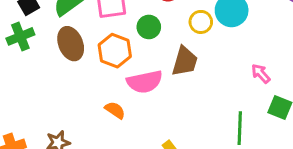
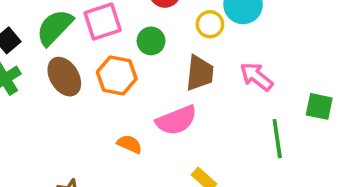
pink arrow: (261, 74) -> (256, 77), moved, size x1.4
pink semicircle: (145, 82) -> (176, 120), moved

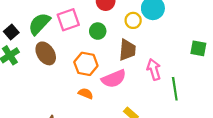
orange hexagon: (117, 75) -> (86, 64), moved
pink arrow: (256, 77) -> (154, 69), moved, turned 36
green square: (319, 106) -> (198, 48), moved

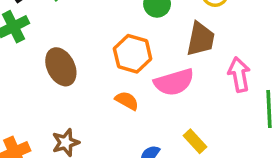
brown ellipse: (46, 53) -> (61, 67), moved

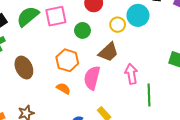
brown trapezoid: (201, 39) -> (108, 52), turned 35
pink semicircle: (174, 82) -> (92, 78), turned 120

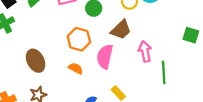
brown ellipse: (24, 68) -> (36, 61), moved

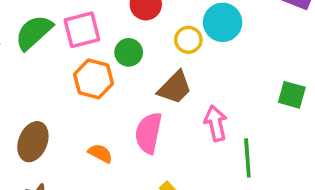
orange hexagon: (79, 39) -> (93, 79), moved
brown ellipse: (36, 61) -> (33, 142), turned 50

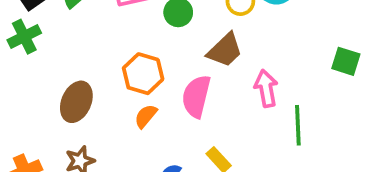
orange hexagon: (93, 79) -> (143, 74), moved
orange semicircle: (100, 153) -> (146, 116), turned -80

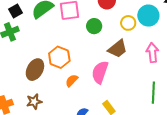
orange hexagon: (143, 74) -> (59, 57), moved
pink arrow: (266, 88) -> (152, 53), moved

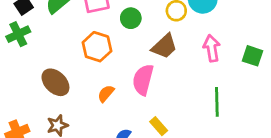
orange hexagon: (59, 57) -> (97, 47), moved
brown ellipse: (35, 70) -> (55, 82), turned -70

